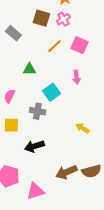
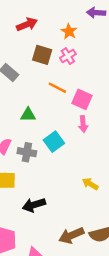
pink square: (79, 45) -> (82, 99), moved
orange line: (54, 46) -> (57, 88), turned 70
gray cross: (37, 111) -> (27, 152), moved

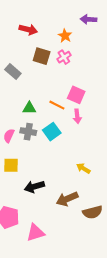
red arrow: (27, 24) -> (28, 30), turned 36
orange line: (57, 88) -> (57, 105), moved
gray cross: (27, 152) -> (28, 132), moved
brown arrow: (71, 235) -> (67, 199), moved

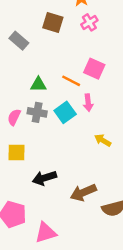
pink cross: (64, 57) -> (89, 22), moved
pink arrow: (77, 116) -> (88, 103), moved
yellow arrow: (83, 168) -> (103, 140), moved

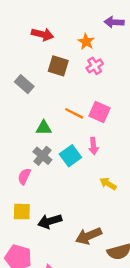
orange line: (71, 81) -> (74, 113), moved
gray cross: (37, 112) -> (42, 156), turned 30
pink semicircle: (14, 117) -> (24, 176), moved
yellow square: (16, 152) -> (22, 212), moved

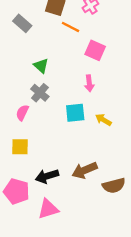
orange line: (74, 113) -> (70, 27), moved
green triangle: (44, 128) -> (41, 66), turned 42
cyan square: (70, 156) -> (75, 113), moved, turned 30
black arrow: (50, 221) -> (47, 176), moved

